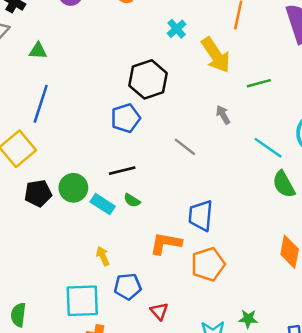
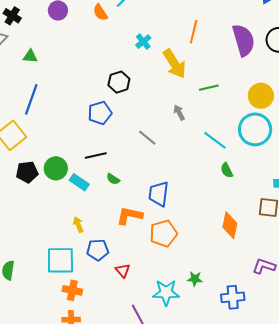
black hexagon: (148, 79) -> (119, 82), size x0.7
green semicircle: (284, 184) -> (227, 170), size x0.7
green semicircle: (132, 200) -> (113, 179), moved

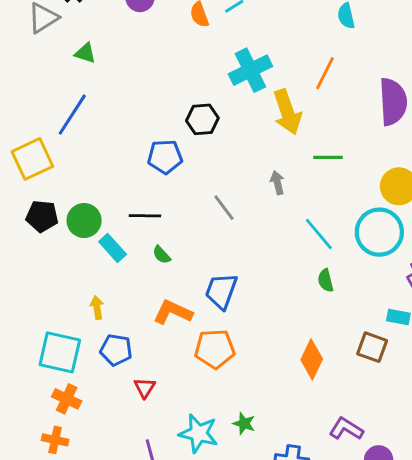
cyan cross: (143, 42) -> (250, 70), size x1.8

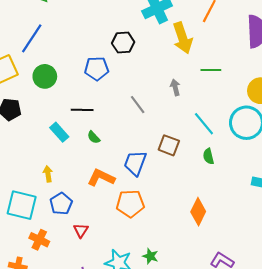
green circle: (84, 221) -> (45, 76), moved
brown square: (372, 347) -> (169, 145), moved
blue pentagon: (116, 350) -> (61, 204), turned 30
orange cross: (67, 399) -> (39, 240), moved

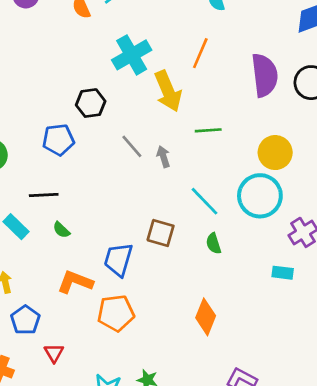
gray line: (138, 105) -> (132, 146), moved

